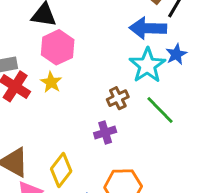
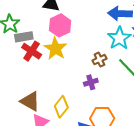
yellow star: (51, 82) -> (55, 49), size x1.6

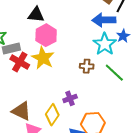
brown cross: (99, 60) -> (87, 66), turned 32
purple cross: (91, 82) -> (70, 98), moved

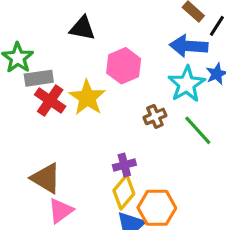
pink hexagon: (46, 35) -> (124, 66), moved
brown cross: (87, 66) -> (155, 116), turned -32
yellow diamond: (52, 115) -> (124, 192), moved

